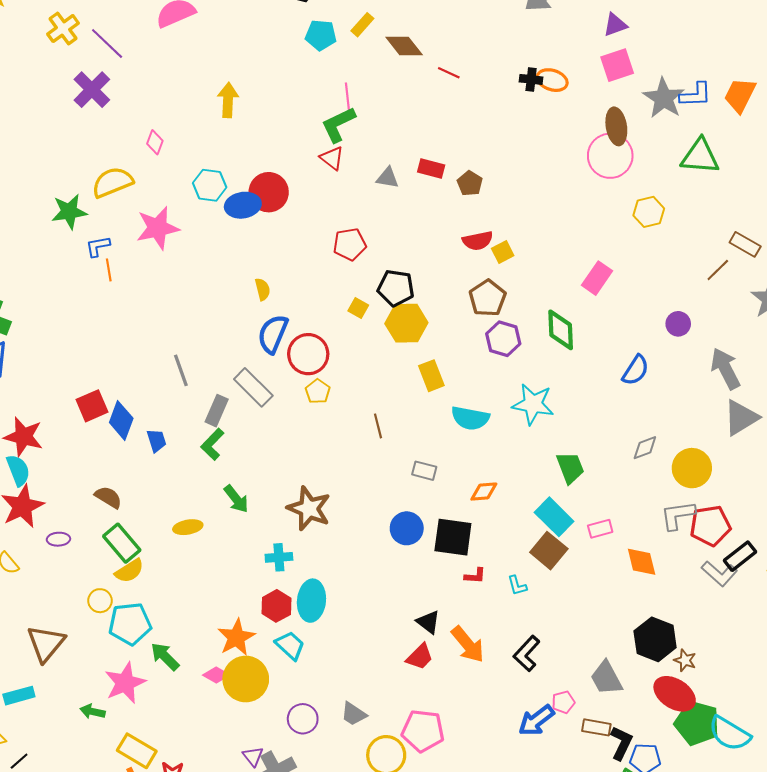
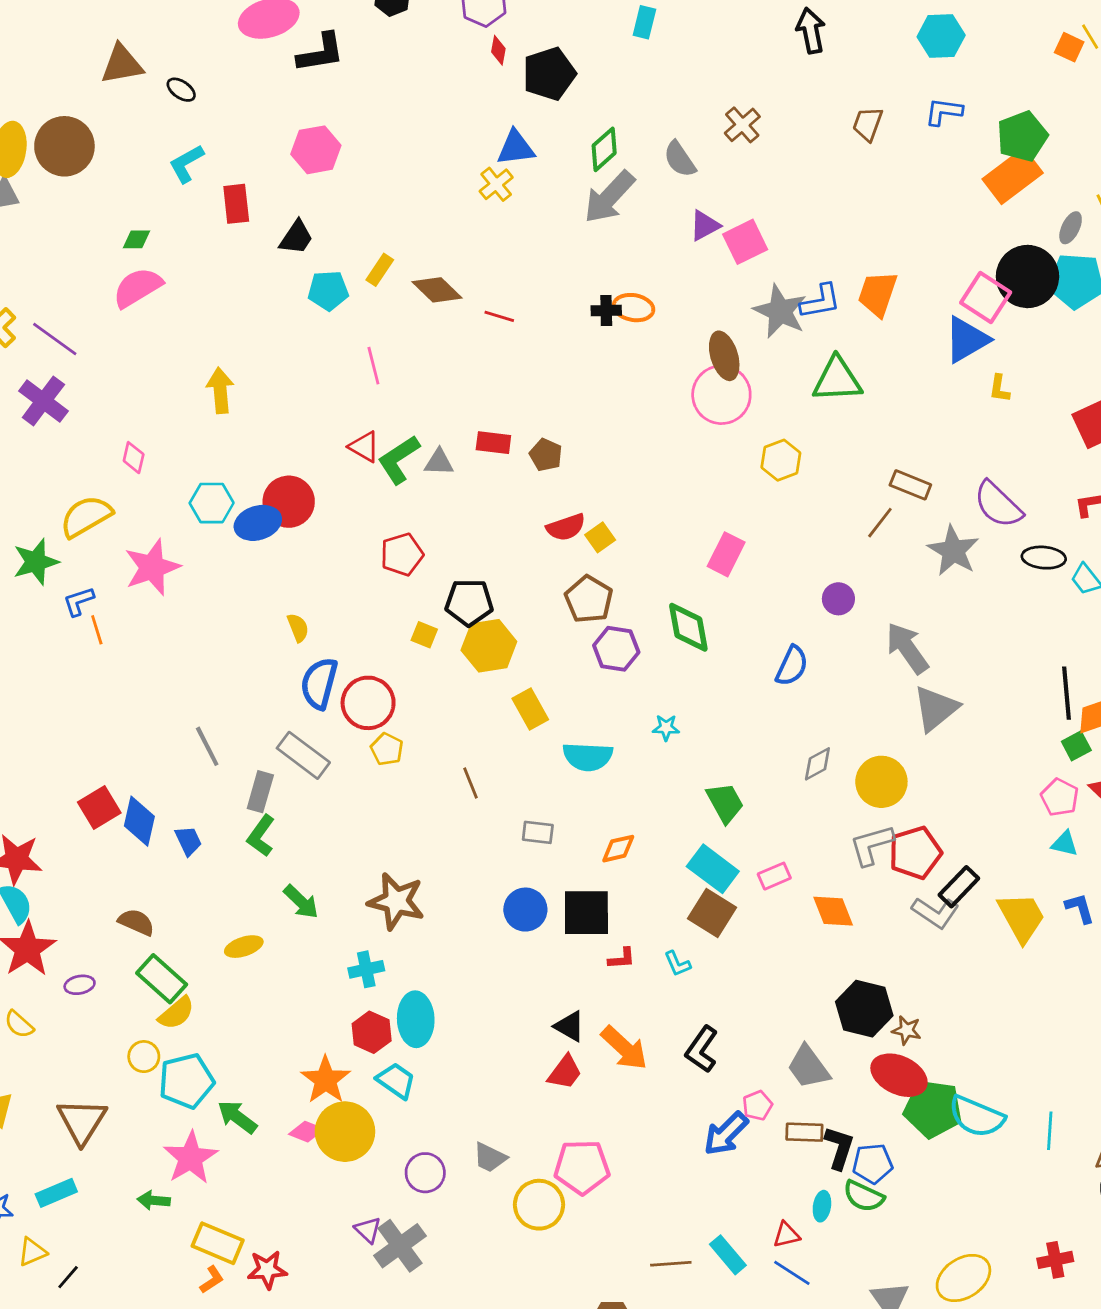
pink square: (617, 65) -> (745, 242), moved
green L-shape: (338, 124) -> (399, 460), moved
cyan star: (533, 404) -> (666, 728), size x0.5

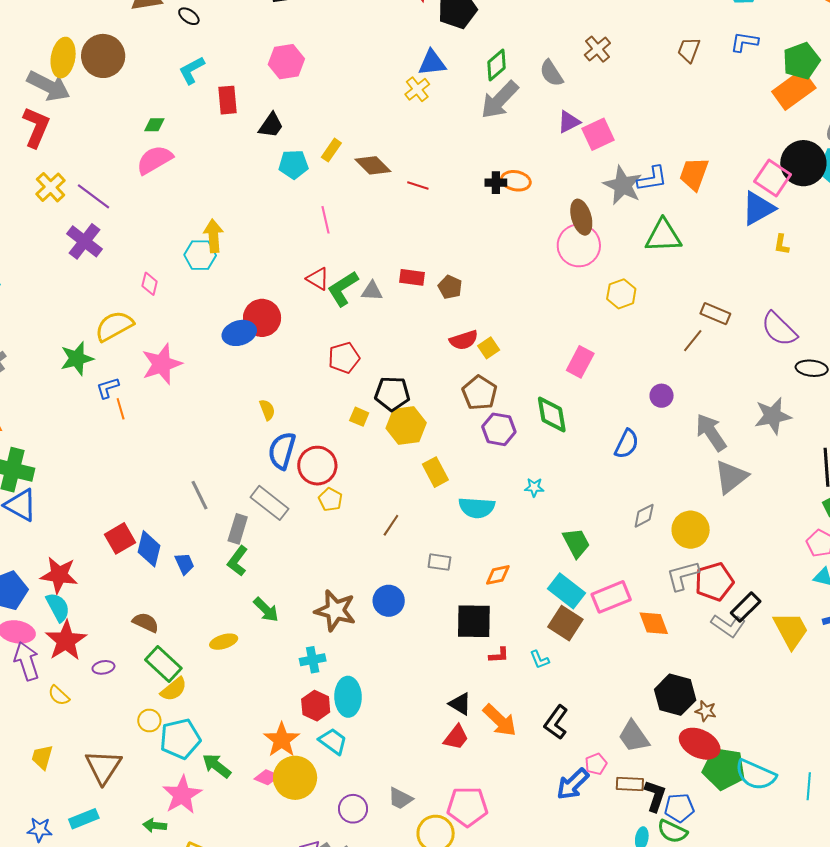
cyan hexagon: (212, 503) -> (200, 255), moved
gray star: (953, 551) -> (773, 416), moved, turned 30
brown line: (470, 783) -> (391, 525), turned 55
pink rectangle: (774, 876) -> (611, 597), size x1.6
blue circle: (525, 910) -> (389, 601), moved

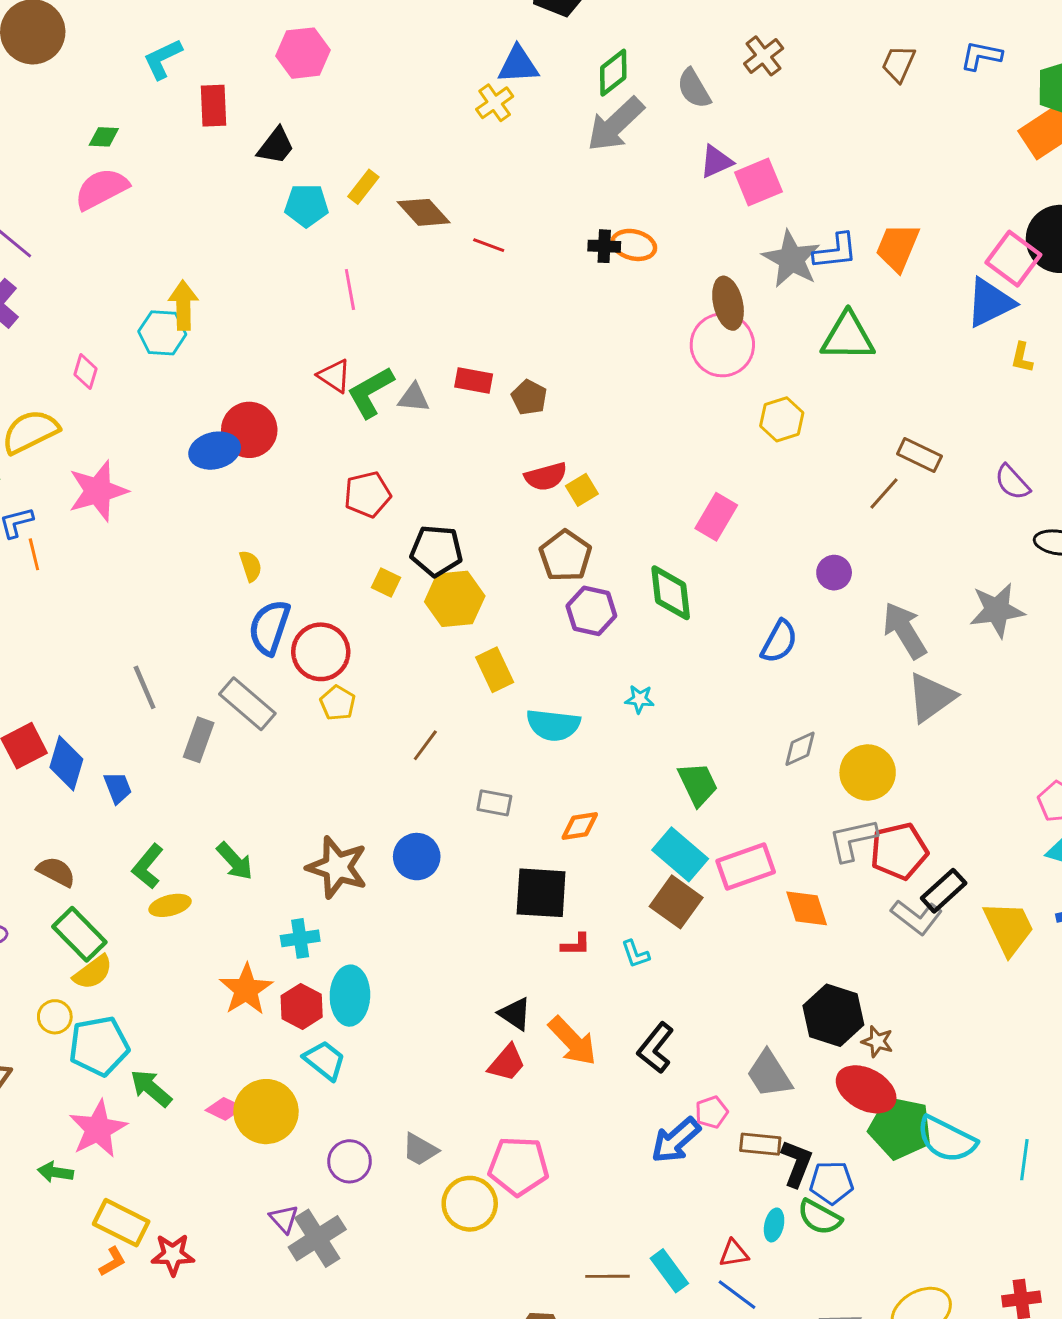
purple semicircle: (779, 329) -> (1012, 482), size x0.7
green L-shape: (238, 561) -> (148, 866), moved
orange star: (282, 740) -> (246, 990), moved

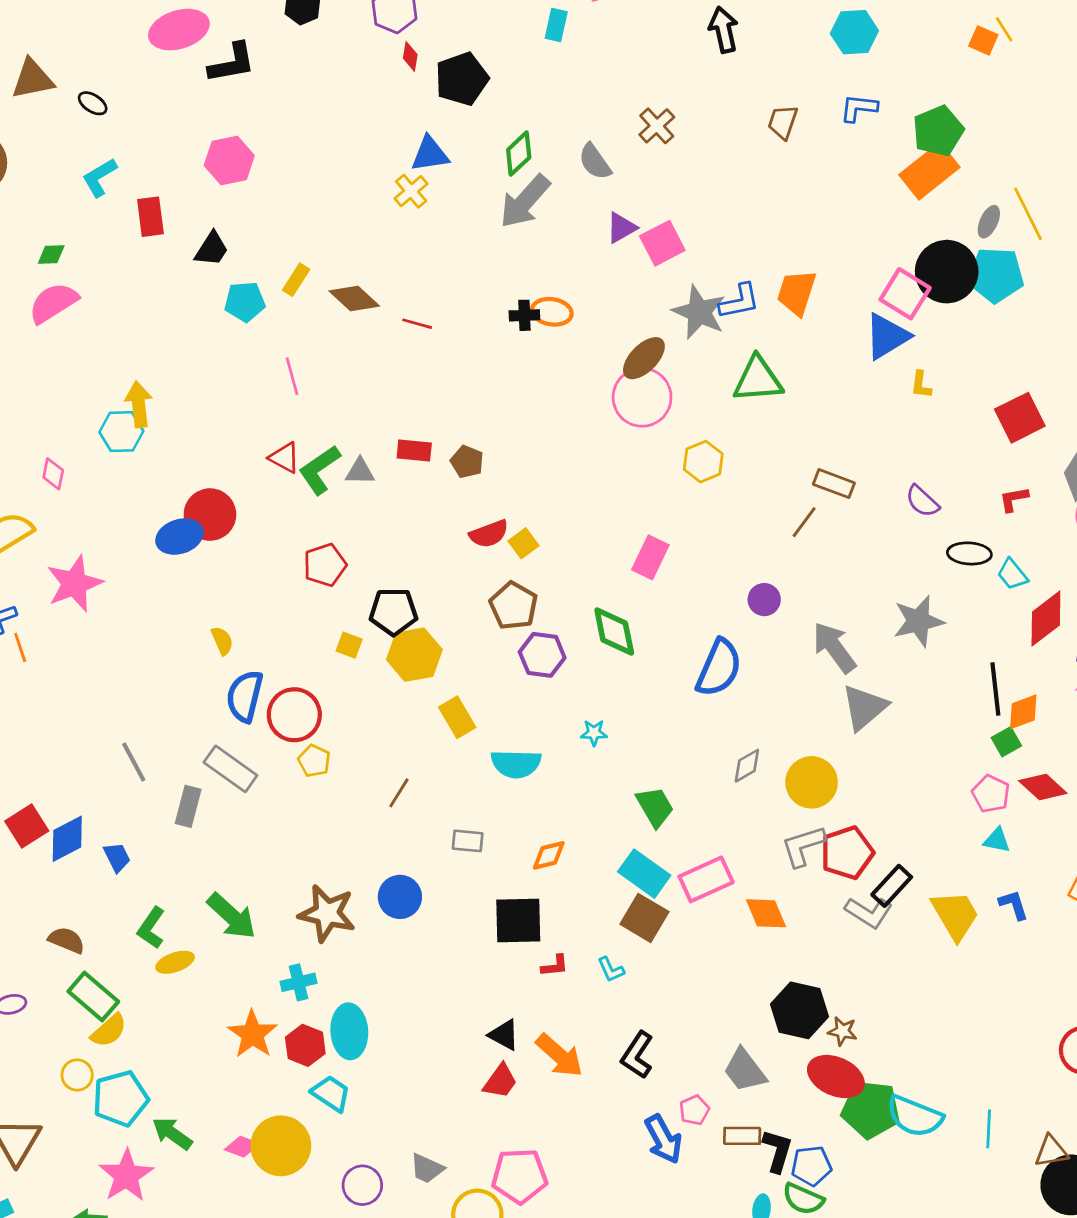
brown ellipse: (728, 303) -> (644, 358), turned 63
blue semicircle: (779, 642) -> (719, 668), size x1.4
blue diamond: (66, 763) -> (67, 839), turned 51
green arrow: (235, 861) -> (232, 916), size x1.4
blue arrow: (676, 1140) -> (663, 1139), turned -72

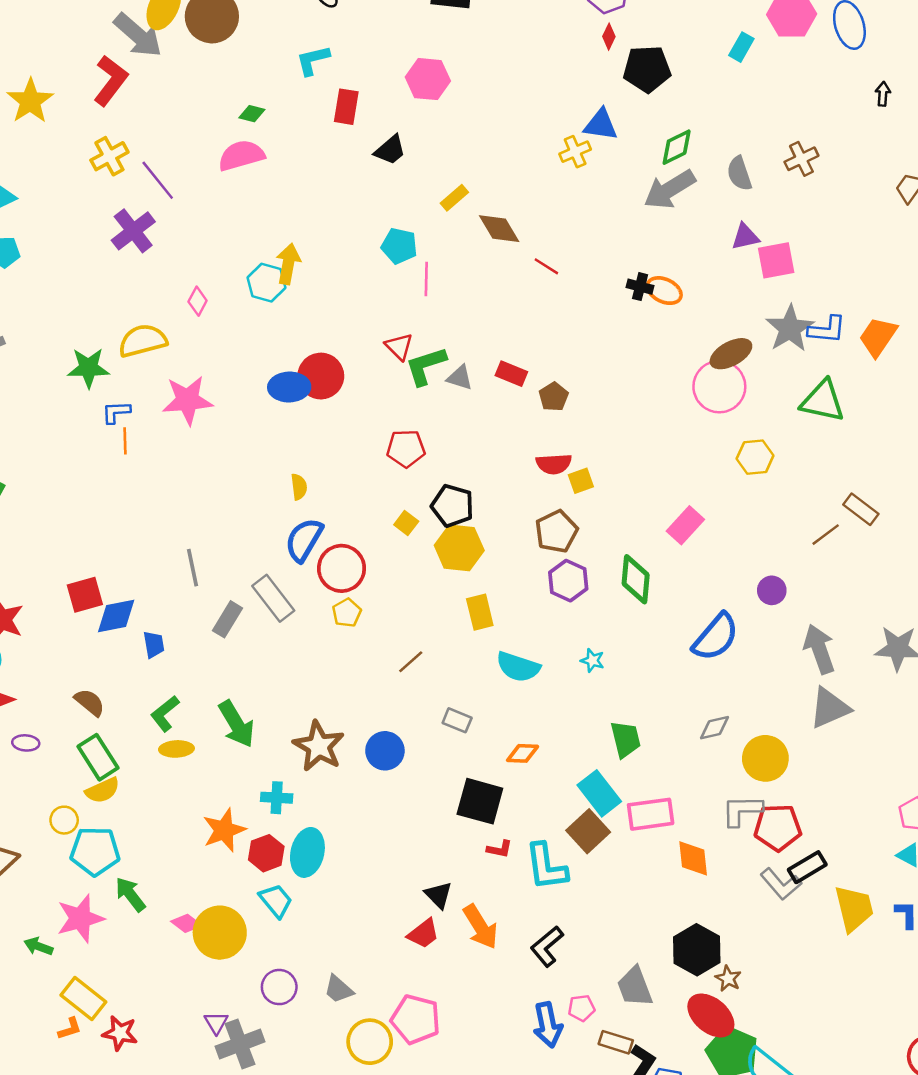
black arrow: (724, 30) -> (883, 94), size x0.6
cyan pentagon: (245, 302) -> (399, 246), moved
cyan L-shape: (611, 970) -> (546, 867), size x2.0

